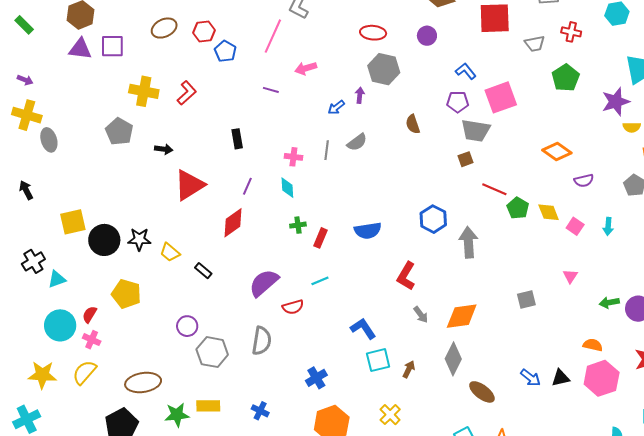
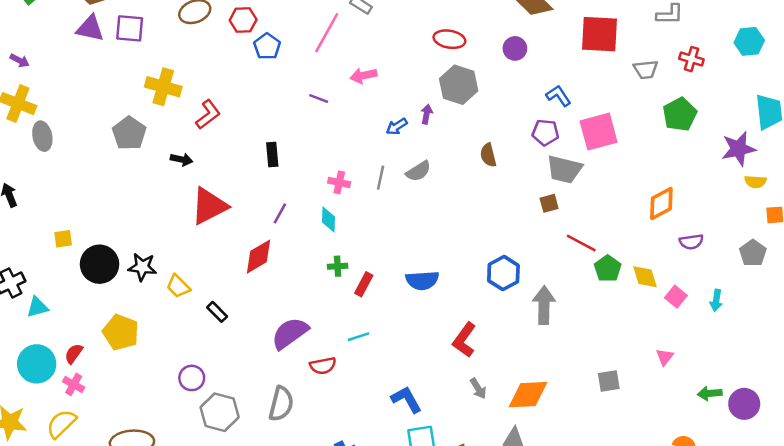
red L-shape: (187, 93) -> (208, 115), moved
orange diamond: (557, 152) -> (661, 204), turned -68
yellow square: (73, 222) -> (63, 239), size x0.6

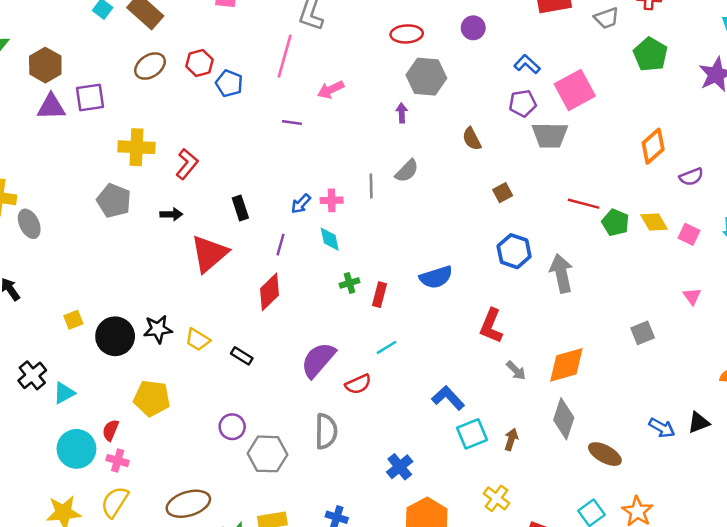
blue arrow: (397, 127) -> (301, 204), moved
black rectangle: (272, 154) -> (240, 208), moved
brown square: (549, 203) -> (503, 193), moved

